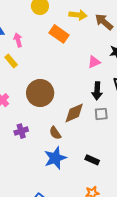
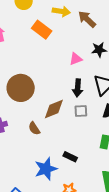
blue star: (55, 158) -> (46, 169), moved

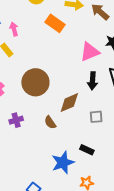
pink triangle: (76, 59) -> (90, 52), size x1.5
gray square: (81, 111) -> (96, 117), moved

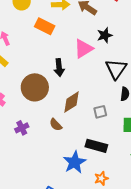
black arrow: (92, 81) -> (59, 68), moved
black rectangle: (87, 150) -> (96, 146), size x1.5

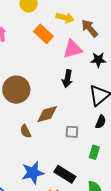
pink triangle: (83, 49) -> (73, 49), moved
black arrow: (59, 68) -> (67, 79), moved
black rectangle: (96, 146) -> (65, 174), moved

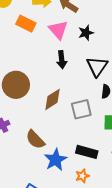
pink triangle: (73, 49) -> (58, 30), turned -40
brown semicircle: (26, 131) -> (35, 140), moved, size x1.5
gray square: (72, 132) -> (81, 109), size x1.5

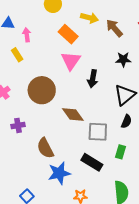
pink triangle: (58, 30) -> (71, 61), moved
brown diamond: (53, 99) -> (73, 114), turned 70
black rectangle: (87, 152) -> (92, 162), moved

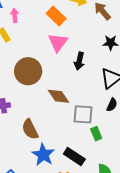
green rectangle: (120, 152) -> (96, 134), moved, turned -40
black rectangle: (92, 162) -> (74, 157), moved
blue star: (59, 173) -> (43, 155), turned -30

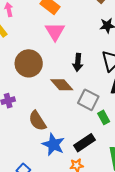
black arrow: (79, 61) -> (78, 62), moved
gray square: (83, 114) -> (88, 100), turned 30
black rectangle: (74, 157) -> (85, 143), turned -60

